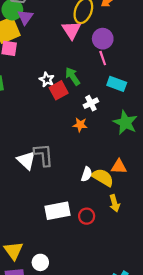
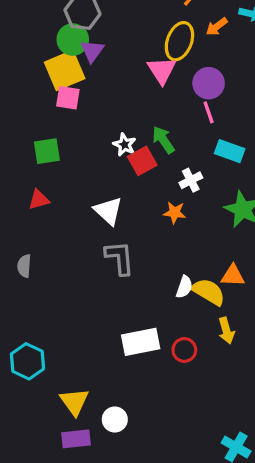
white triangle: (26, 160) -> (108, 211), moved

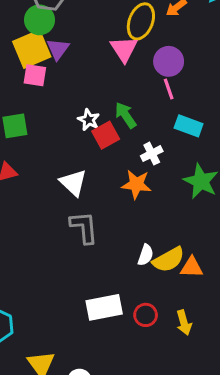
purple triangle: (92, 51) -> (58, 49), moved
orange star: (175, 213) -> (136, 184), size x1.4
orange triangle: (233, 276) -> (192, 267), moved
yellow semicircle: (209, 292) -> (169, 260), turned 120
yellow arrow: (226, 331) -> (184, 323), moved

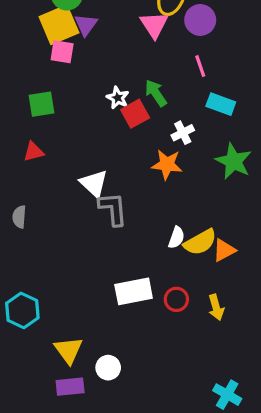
purple circle: (169, 61) -> (200, 20), moved
white triangle: (73, 183) -> (94, 183), moved
orange triangle: (192, 267) -> (224, 250), turned -30

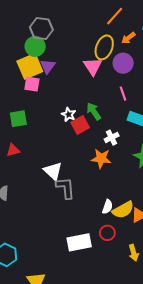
red circle: (176, 299) -> (107, 233), moved

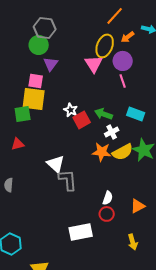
yellow square: (30, 66) -> (34, 99), moved, turned 30
pink line: (123, 94) -> (123, 81), moved
green arrow: (94, 111) -> (104, 114), moved, turned -36
yellow semicircle: (123, 210) -> (123, 152), moved
red circle: (107, 233) -> (107, 214), moved

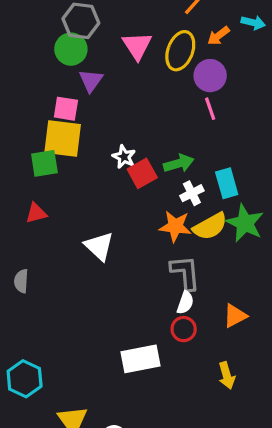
pink triangle: (94, 64) -> (137, 46), moved
green arrow: (104, 114) -> (179, 163), turned 144
cyan rectangle: (136, 114) -> (227, 183), moved, turned 54
gray L-shape: (68, 180) -> (185, 273), moved

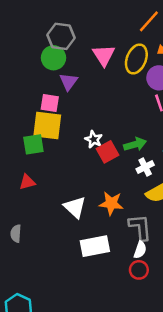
orange star: (175, 226) -> (111, 203), moved
white rectangle: (141, 359) -> (95, 246), moved

